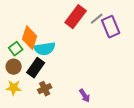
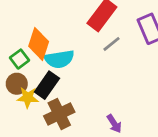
gray line: (97, 19) -> (112, 44), moved
yellow star: (14, 88) -> (28, 97), moved
brown cross: (45, 89) -> (59, 114), size x1.5

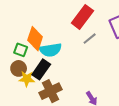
green square: (19, 59) -> (21, 50), turned -32

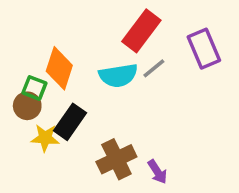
cyan semicircle: (51, 50) -> (118, 75), moved
brown circle: (19, 68) -> (27, 106), moved
brown cross: (51, 91) -> (116, 159), moved

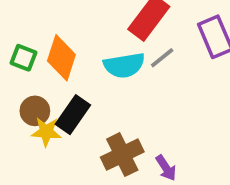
green square: (34, 88) -> (23, 58), moved
brown circle: (27, 106) -> (35, 111), moved

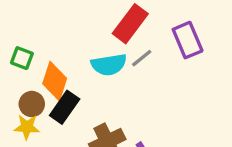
orange diamond: (61, 58) -> (55, 81), moved
yellow star: (46, 132) -> (27, 127), moved

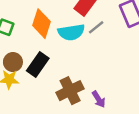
orange diamond: (55, 81) -> (41, 24), moved

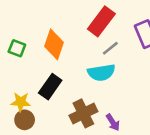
cyan semicircle: (71, 32) -> (101, 73), moved
brown circle: (13, 62) -> (25, 120), moved

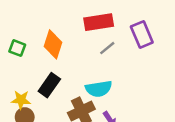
red rectangle: (101, 21) -> (99, 22), turned 44
cyan semicircle: (101, 73) -> (99, 89), moved

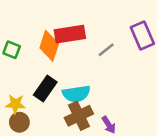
red rectangle: (99, 22) -> (70, 34), moved
cyan semicircle: (99, 89) -> (76, 94), moved

